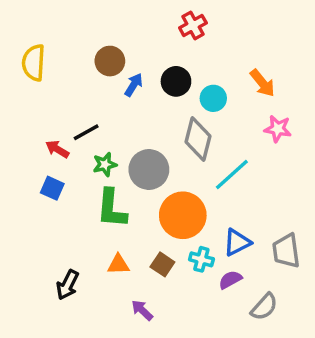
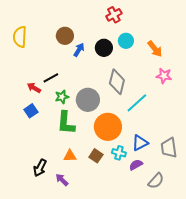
cyan circle: (213, 98) -> (126, 41), moved
blue square: (52, 188) -> (31, 111), turned 32
purple arrow: (142, 310) -> (62, 180), moved

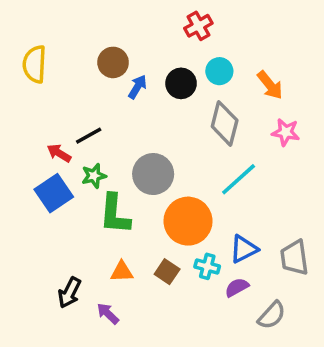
gray diamond: (117, 82) -> (225, 123), moved
green star: (62, 97) -> (94, 176), moved
blue square: (31, 111) -> (54, 193), size x1.5

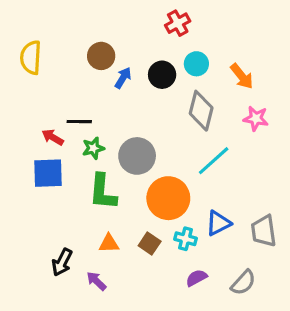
black line: (89, 136) -> (79, 122), turned 30
green star: (94, 176) -> (93, 148), moved
blue square: (54, 193) -> (48, 173), turned 32
purple semicircle: (237, 287) -> (196, 278), moved

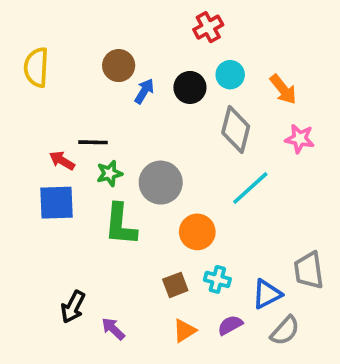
orange circle: (168, 198) -> (197, 232), size x0.7
blue triangle: (218, 223) -> (267, 294), moved
orange triangle: (109, 243) -> (184, 331), moved, turned -30
brown square: (150, 243) -> (175, 285), turned 35

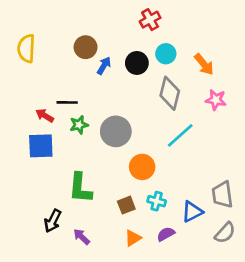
green L-shape: (120, 225) -> (80, 188), moved
gray semicircle: (285, 331) -> (225, 233), moved

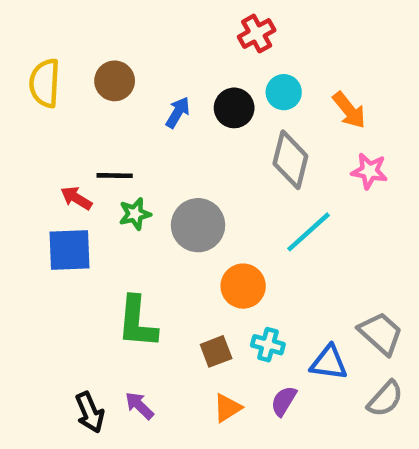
brown circle: (86, 47) -> (115, 81), moved
gray trapezoid: (222, 195) -> (381, 333), turned 140
blue triangle: (192, 212) -> (329, 363), turned 35
black arrow: (53, 221) -> (90, 412), moved, turned -50
purple semicircle: (166, 234) -> (284, 401), turned -30

